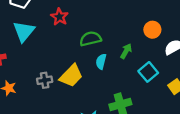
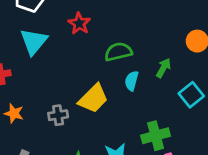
gray cross: (45, 80) -> (58, 115), moved

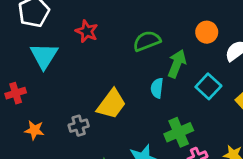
green semicircle: (118, 52) -> (147, 41), moved
green arrow: (163, 68) -> (177, 64), size x1.4
cyan semicircle: (132, 81) -> (157, 88), moved

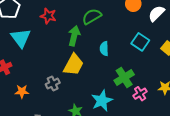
green arrow: (177, 64) -> (74, 36), moved

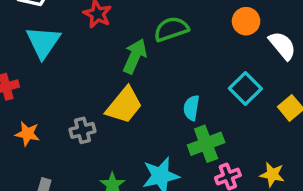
white semicircle: (156, 14) -> (282, 46), turned 84
cyan semicircle: (104, 49) -> (191, 108), moved

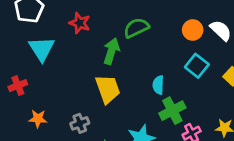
orange circle: (246, 21) -> (193, 30), moved
yellow trapezoid: (124, 105) -> (108, 89), turned -52
gray cross: (82, 130) -> (80, 123), moved

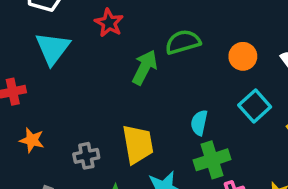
orange circle: (193, 30) -> (243, 56), moved
yellow trapezoid: (108, 89) -> (138, 144), moved

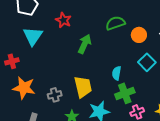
green semicircle: (183, 42) -> (115, 23), moved
orange star: (32, 140) -> (24, 88), size x1.6

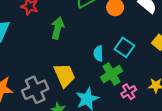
cyan square: (147, 62) -> (124, 47), moved
gray cross: (55, 95) -> (35, 90), size x1.6

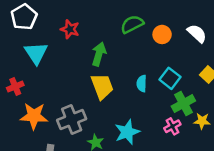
green cross: (111, 74) -> (183, 104), moved
yellow trapezoid: (65, 75) -> (102, 86), moved

